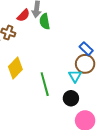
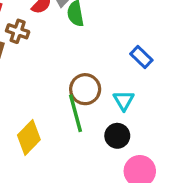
brown circle: (85, 64) -> (85, 89), moved
yellow diamond: (15, 68) -> (29, 137), moved

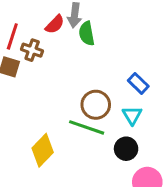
blue rectangle: (141, 57) -> (138, 83), moved
green line: (75, 113) -> (87, 127), turned -56

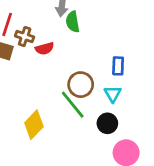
red semicircle: (55, 24) -> (45, 49), moved, turned 30
blue rectangle: (138, 83) -> (118, 66), turned 48
green line: (87, 127) -> (73, 105), turned 32

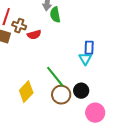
brown circle: (81, 85) -> (61, 95), moved
cyan triangle: (113, 94) -> (85, 59), moved

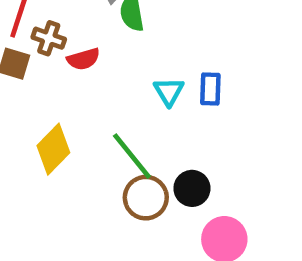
cyan triangle: (85, 59) -> (169, 91), moved
yellow diamond: (26, 92) -> (53, 149), moved

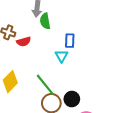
blue rectangle: (210, 89) -> (70, 41), moved

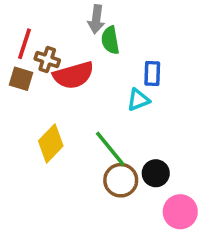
red semicircle: (24, 42) -> (73, 75), size x1.6
cyan triangle: (62, 56) -> (138, 100), turned 40

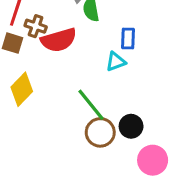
yellow diamond: (51, 143) -> (22, 89), moved

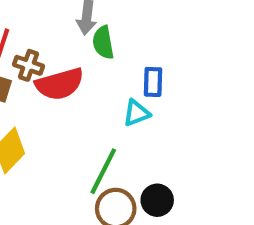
green line: (91, 105) -> (103, 171), turned 66

